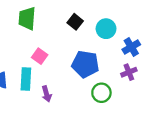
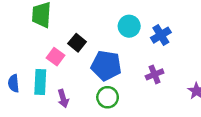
black square: (75, 22) -> (77, 43), moved
blue cross: (131, 47) -> (161, 35), moved
green circle: (101, 93) -> (108, 97), moved

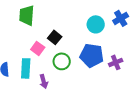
blue cross: (161, 35) -> (121, 18), moved
blue pentagon: (106, 66) -> (92, 55), moved
green circle: (108, 97) -> (62, 61), moved

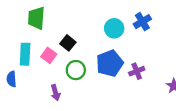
blue pentagon: (92, 55) -> (110, 63), turned -30
cyan rectangle: (26, 68) -> (25, 54), moved

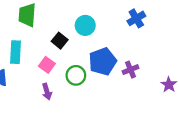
cyan circle: (114, 28) -> (85, 25), moved
pink square: (49, 55) -> (47, 65), moved
green circle: (76, 70) -> (76, 75), moved

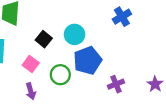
cyan circle: (85, 25) -> (75, 34), moved
purple cross: (130, 70) -> (116, 84), moved

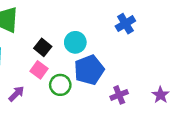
pink square: (31, 64) -> (39, 70), moved
purple arrow: (31, 91) -> (16, 94), moved, turned -119

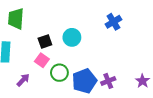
black square: (43, 47) -> (45, 42), turned 32
blue pentagon: (89, 70) -> (84, 81), moved

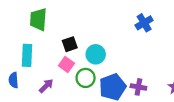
cyan circle: (72, 37) -> (96, 54), moved
purple cross: (108, 81) -> (138, 87), turned 32

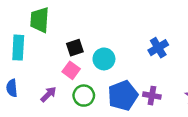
blue cross: (144, 23) -> (158, 48), moved
cyan rectangle: (27, 55) -> (18, 48), moved
green circle: (86, 78) -> (84, 96), moved

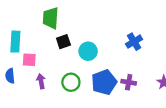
green trapezoid: (40, 20) -> (51, 18), moved
pink square: (71, 70) -> (29, 60), moved, turned -32
purple arrow: (48, 94) -> (41, 81), turned -56

